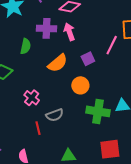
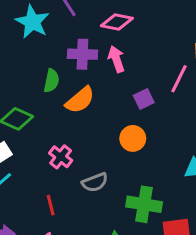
orange semicircle: (58, 63) -> (80, 100), moved
green cross: (98, 111) -> (144, 204), moved
red line: (38, 128) -> (51, 205), moved

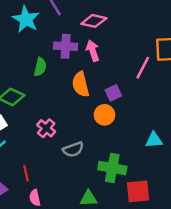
purple square: (144, 99) -> (113, 93), moved
orange semicircle: (80, 100) -> (81, 84), moved, turned 115
red line: (51, 205) -> (26, 173), moved

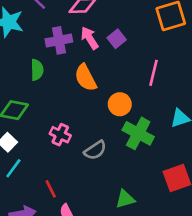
pink line: (143, 68) -> (153, 73), moved
purple square: (113, 93) -> (117, 39), moved
green cross: (112, 168) -> (138, 133), moved, turned 32

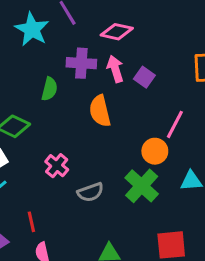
purple square: (117, 39) -> (144, 77), turned -30
orange circle: (120, 104) -> (155, 151), moved

